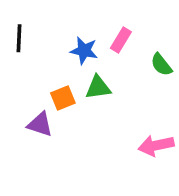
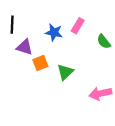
green triangle: (98, 87) -> (65, 72), moved, turned -36
purple triangle: (40, 124) -> (25, 47), moved

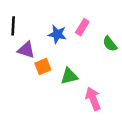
green triangle: (65, 72) -> (69, 76), turned 30
pink arrow: (100, 94) -> (93, 99), moved, turned 80

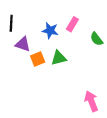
green triangle: (69, 76) -> (59, 58), moved
pink arrow: (93, 99) -> (91, 101), moved

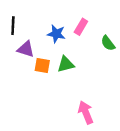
orange square: (38, 59) -> (42, 66), turned 32
pink arrow: (91, 101) -> (86, 112), moved

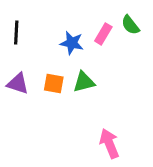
green semicircle: (108, 43) -> (130, 25), moved
purple triangle: (26, 49) -> (18, 84), moved

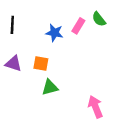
green triangle: (84, 82) -> (50, 87), moved
pink arrow: (109, 144) -> (95, 107), moved

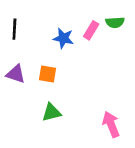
green semicircle: (99, 19) -> (115, 22), turned -56
green triangle: (50, 87) -> (51, 112), moved

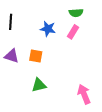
green semicircle: (115, 22) -> (76, 13), moved
pink rectangle: (91, 30) -> (73, 32), moved

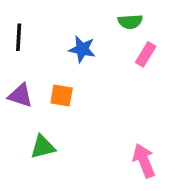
pink rectangle: (73, 32) -> (146, 54), moved
green triangle: (39, 85) -> (43, 147), moved

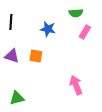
green triangle: (43, 147) -> (17, 98), moved
pink arrow: (144, 161) -> (76, 85), moved

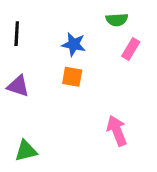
orange square: (36, 56) -> (72, 77), moved

